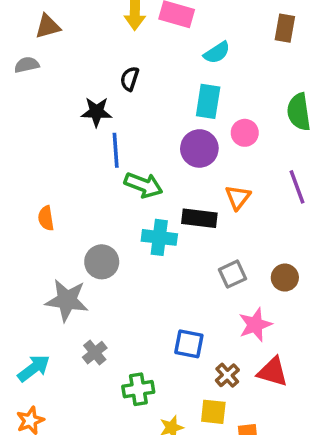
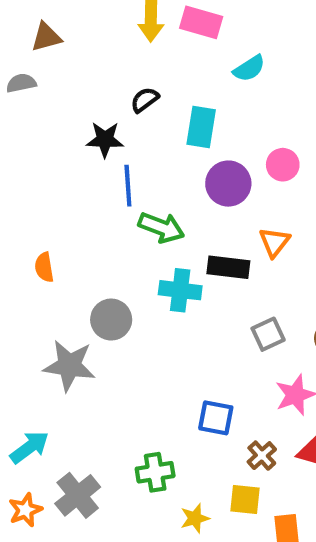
black semicircle: (130, 79) -> (145, 100), turned 35
cyan rectangle: (208, 101) -> (201, 127), moved
gray cross: (95, 353) -> (78, 495), moved, size x1.5

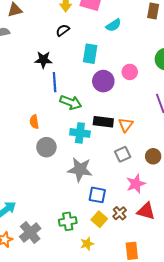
black semicircle: (145, 100) -> (63, 30), moved
orange triangle: (274, 242) -> (126, 125), moved
orange semicircle: (44, 267) -> (34, 122), moved
gray star: (69, 366) -> (80, 170), moved
yellow square: (245, 499) -> (99, 219), moved, turned 35

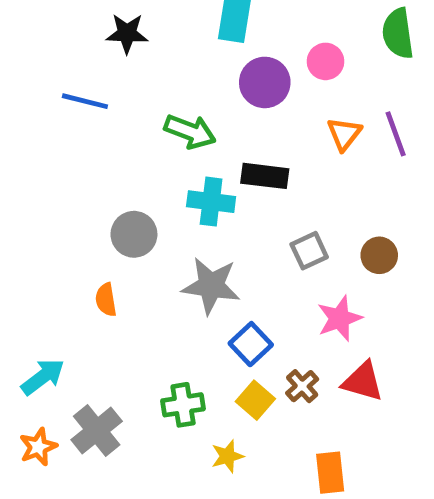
blue line: (55, 82) -> (85, 101), moved, turned -72
orange semicircle: (34, 122) -> (106, 300), moved
orange triangle: (126, 125) -> (344, 134), moved
blue square: (97, 195) -> (251, 344), turned 36

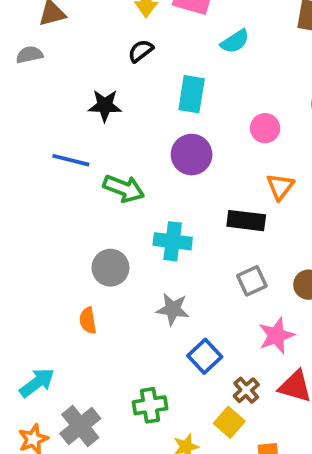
purple circle: (265, 82) -> (192, 155), moved
green arrow: (190, 132) -> (124, 188), moved
black rectangle: (265, 176) -> (246, 221), moved
gray star: (211, 286) -> (173, 309), size x0.7
yellow square: (255, 400) -> (229, 422), moved

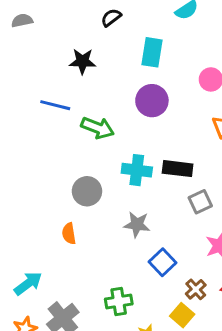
black rectangle: (246, 221) -> (178, 169), moved

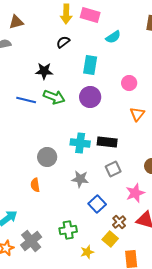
green arrow: (98, 128) -> (54, 97), moved
gray square: (200, 202) -> (113, 169), moved

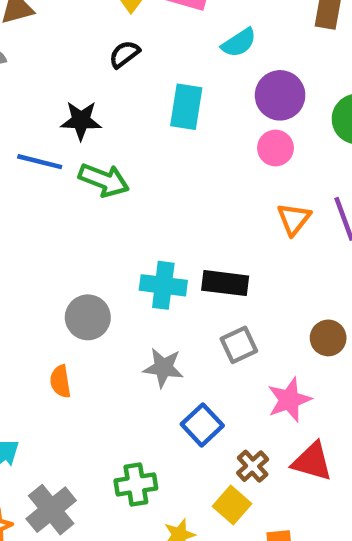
purple circle: (90, 97) -> (280, 95), moved
blue line: (26, 100) -> (40, 162), moved

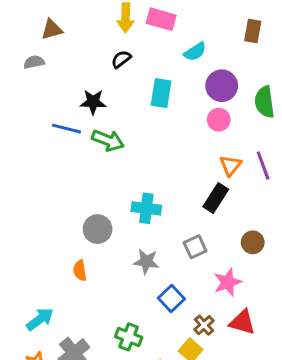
black rectangle: (225, 283) -> (216, 198), moved, turned -64
green cross: (136, 484) -> (129, 337), turned 30

